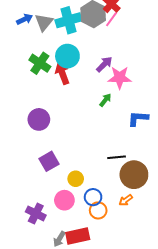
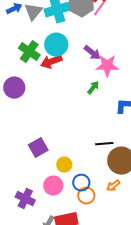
purple arrow: (104, 64) -> (92, 53), turned 84
red arrow: (62, 73) -> (51, 62), turned -90
purple circle: (39, 119) -> (14, 88), moved

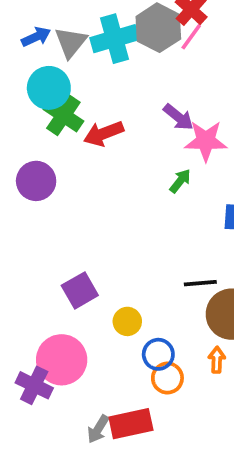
cyan circle: (56, 45) -> (49, 88), moved
pink circle: (53, 186) -> (62, 360), moved, size x1.4
orange arrow: (113, 186) -> (217, 360), turned 128
purple cross: (25, 199) -> (34, 385), moved

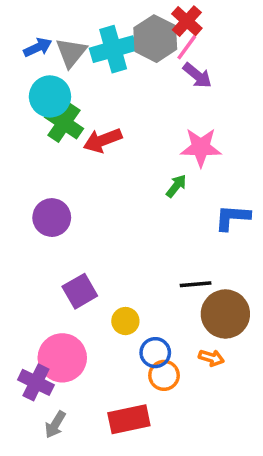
purple arrow: (178, 117) -> (197, 75), moved
purple circle: (36, 181) -> (52, 218), moved
orange arrow: (217, 360) -> (211, 358), turned 105
gray arrow: (98, 429) -> (55, 424), moved

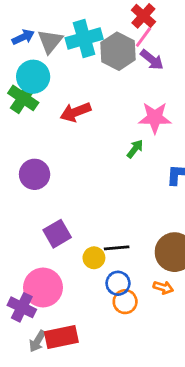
gray hexagon: (155, 39) -> (118, 51), moved
green cross: (64, 123) -> (23, 98), moved
black line: (196, 284) -> (117, 248), moved
red rectangle: (129, 419) -> (61, 337), moved

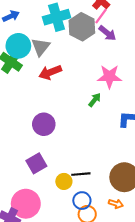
gray triangle: (50, 41) -> (41, 47), moved
purple circle: (35, 174) -> (44, 124), moved

